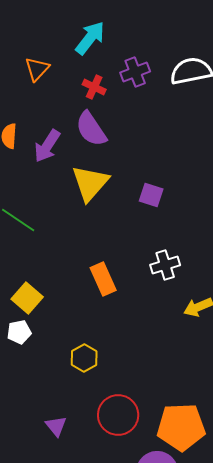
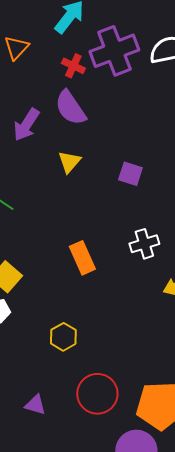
purple cross: (135, 72) -> (114, 51), size x1.6
yellow triangle: (90, 183) -> (69, 162), size x0.6
purple triangle: (56, 426) -> (35, 405), turned -35

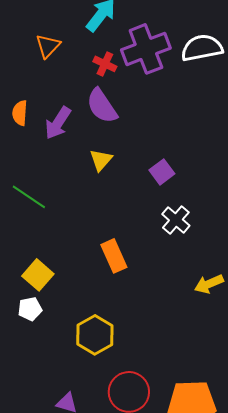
purple square: (130, 174) -> (162, 172), turned 35
white cross: (144, 244) -> (176, 220), moved, turned -32
yellow hexagon: (63, 337) -> (95, 335), size x1.4

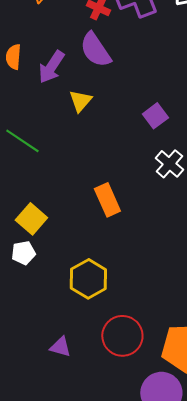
yellow triangle: (101, 160) -> (80, 101), moved

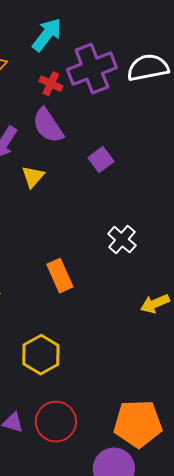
purple square: (155, 116) -> (101, 160), moved
red circle: (122, 336) -> (56, 422), moved

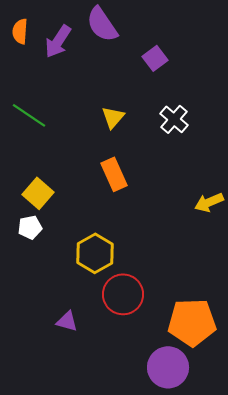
yellow triangle: (33, 177) -> (113, 117), moved
white cross: (122, 240) -> (174, 119), moved
red circle: (56, 422) -> (123, 294), moved

